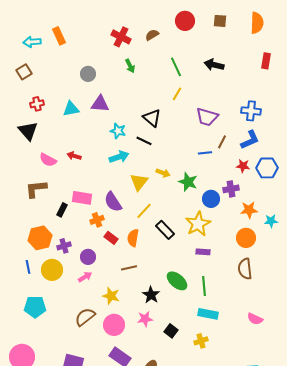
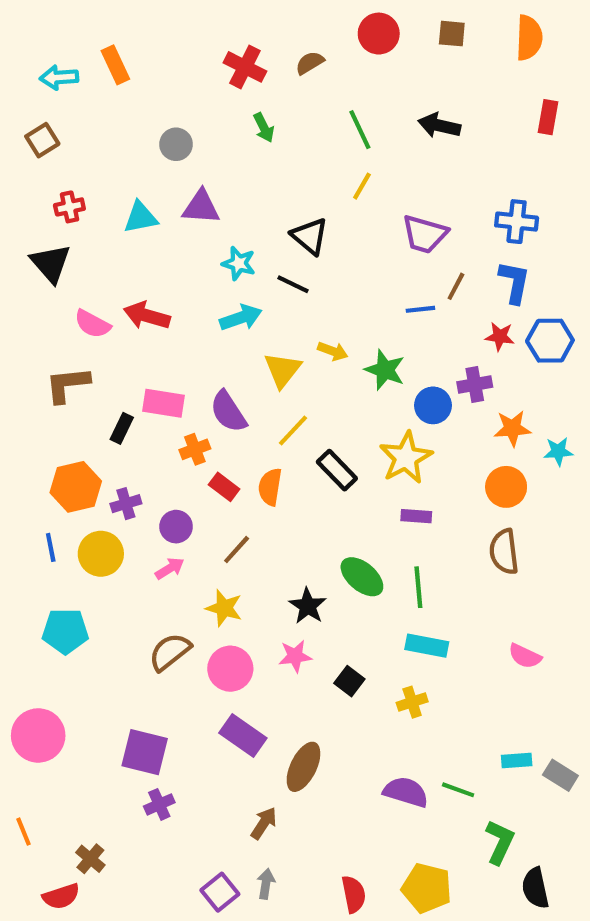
blue L-shape: (250, 140) -> (514, 282), turned -55
red arrow: (74, 156) -> (147, 316), size x1.5
brown line: (129, 268) -> (237, 550), moved, turned -35

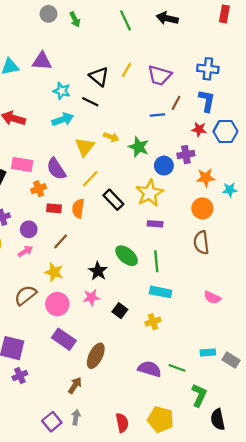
gray circle: (176, 144) -> (48, 14), moved
yellow line: (362, 186) -> (127, 70), moved
red rectangle: (224, 487) -> (54, 208), turned -32

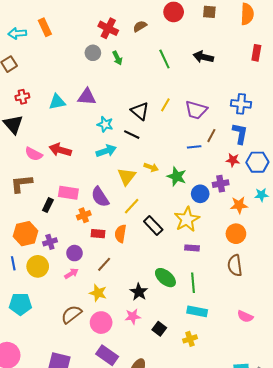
cyan star: (230, 190) -> (261, 195), moved

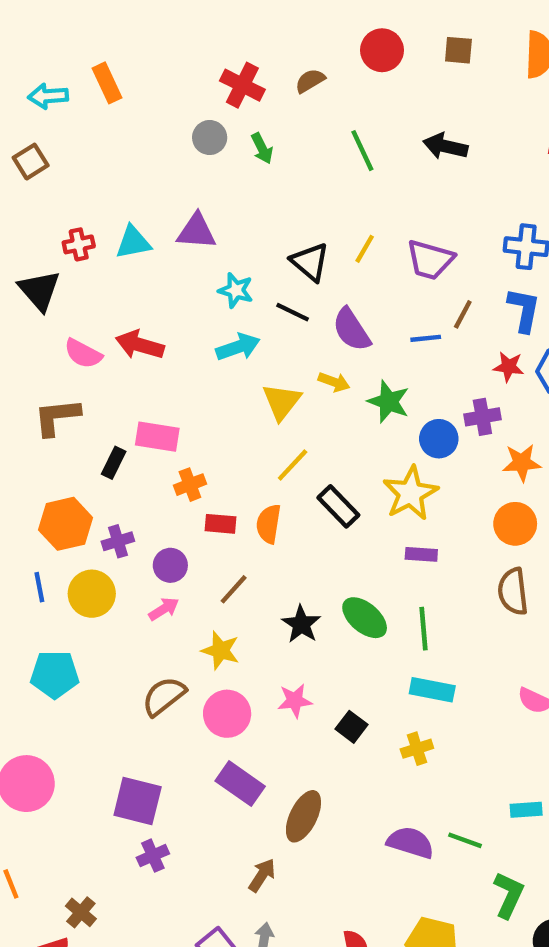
red cross: (22, 97) -> (79, 244), moved
purple semicircle: (100, 197) -> (351, 330), moved
black star: (139, 292) -> (301, 624), moved

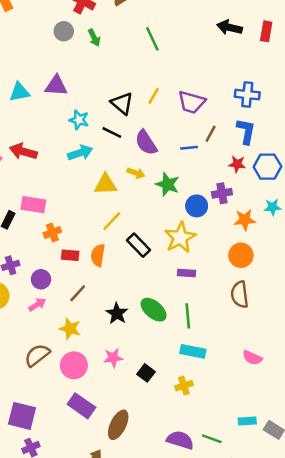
black arrow: (445, 146) -> (230, 27), moved
yellow triangle: (282, 402) -> (106, 184), turned 50

